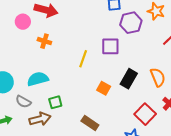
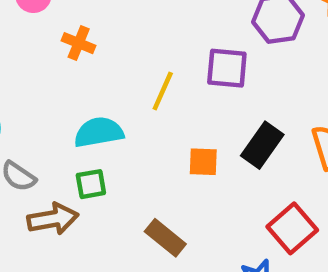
cyan semicircle: (38, 79) -> (99, 132), moved
orange square: (104, 88) -> (203, 162), turned -32

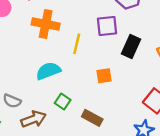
orange cross: (79, 43) -> (46, 24), moved, size x1.6
black rectangle: (262, 145) -> (131, 46), moved
green square: (91, 184) -> (63, 101), moved, turned -35

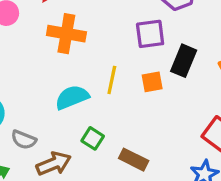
yellow line: (77, 44) -> (112, 80), moved
orange square: (104, 76) -> (152, 82), moved

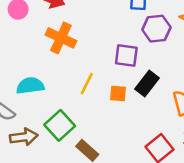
cyan semicircle: (72, 97) -> (30, 86), moved
green square: (93, 138) -> (60, 125), size x1.6

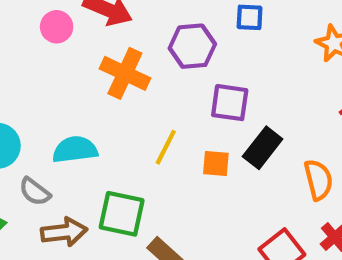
purple hexagon: (156, 29) -> (192, 46), moved
green square: (60, 125) -> (122, 214), turned -36

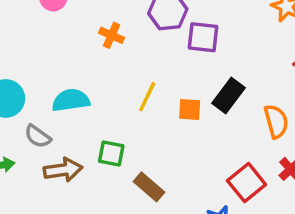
orange cross: (125, 73) -> (112, 35), size x0.6
purple square: (230, 103) -> (203, 37), moved
green square: (122, 214) -> (111, 153), size x0.7

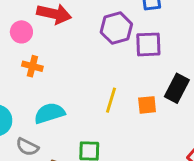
orange cross: (112, 35) -> (32, 66), moved

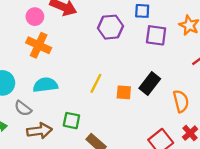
purple square: (148, 44) -> (156, 35), moved
orange cross: (32, 66) -> (39, 45), size x1.5

